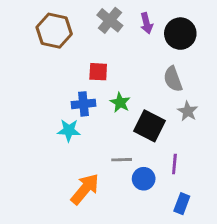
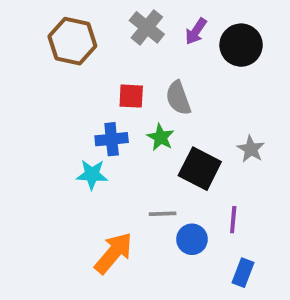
purple arrow: (147, 23) -> (196, 31), turned 48
gray semicircle: (173, 79) -> (178, 98), moved

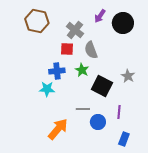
gray cross: (147, 27) -> (75, 30), moved

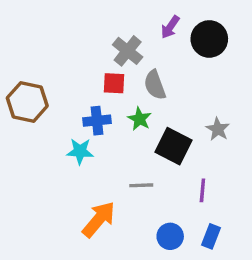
brown hexagon: (37, 21) -> (27, 102), moved
blue circle: (98, 122) -> (170, 236), moved

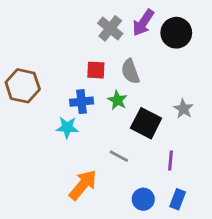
purple arrow: (170, 27) -> (143, 23), size x1.4
gray cross: (128, 51) -> (110, 28), moved
gray line: (141, 185) -> (119, 156), turned 30

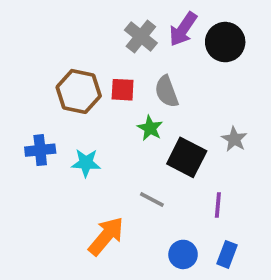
brown hexagon: (23, 86) -> (79, 91), moved
blue cross: (82, 102) -> (40, 150), moved

